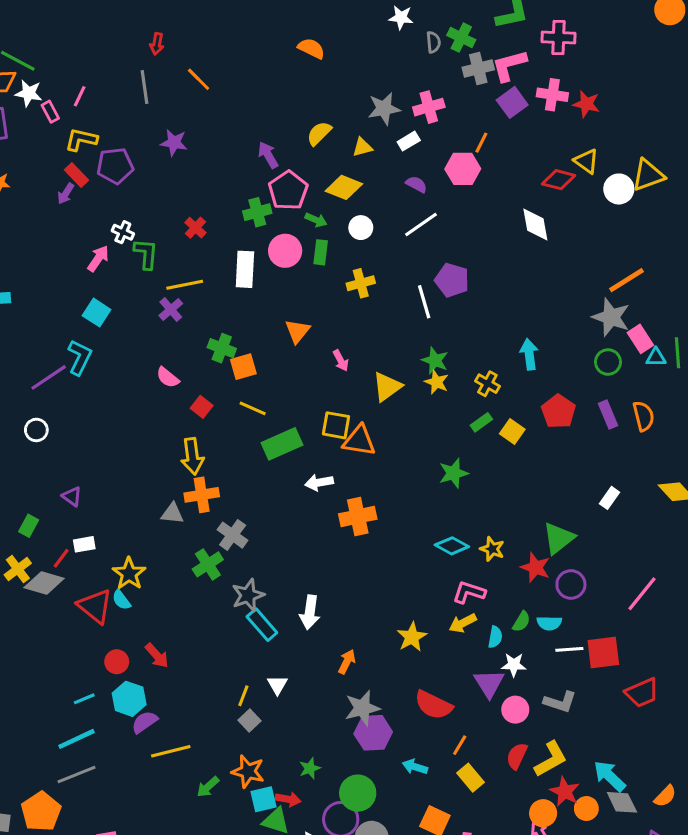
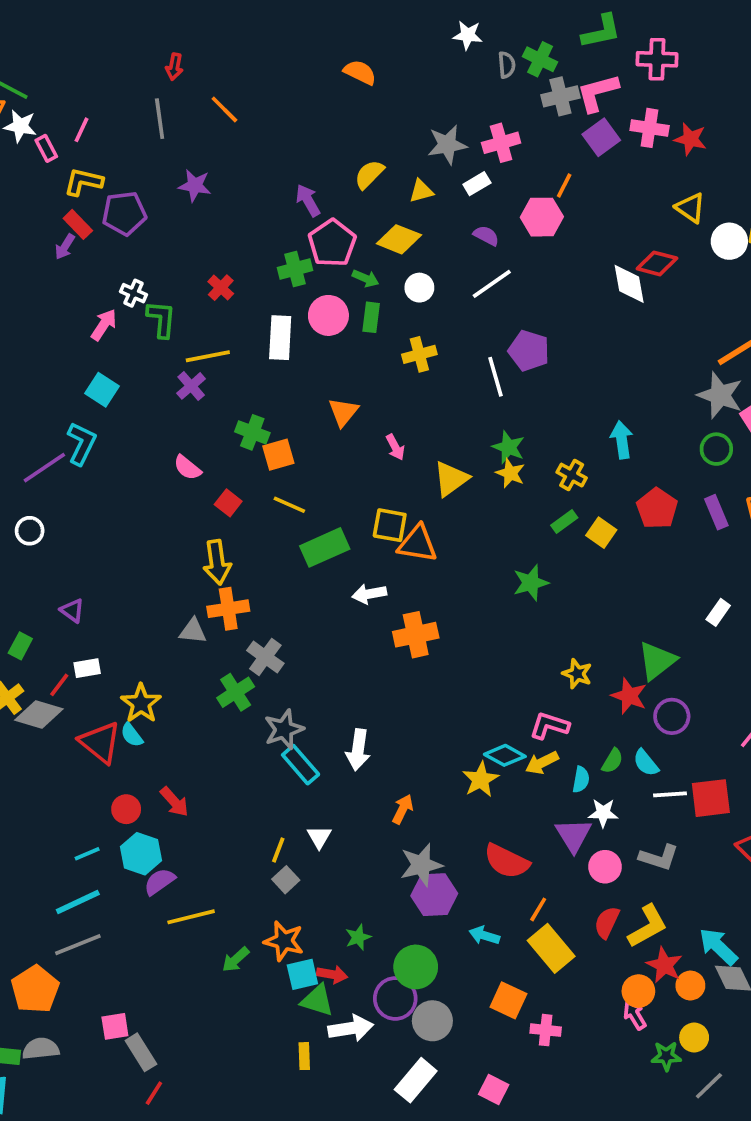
red diamond: (559, 180) -> (657, 263), moved
cyan diamond: (452, 546) -> (505, 755), moved
cyan semicircle: (549, 623) -> (646, 763), turned 50
yellow rectangle: (470, 778) -> (551, 948), size x1.4

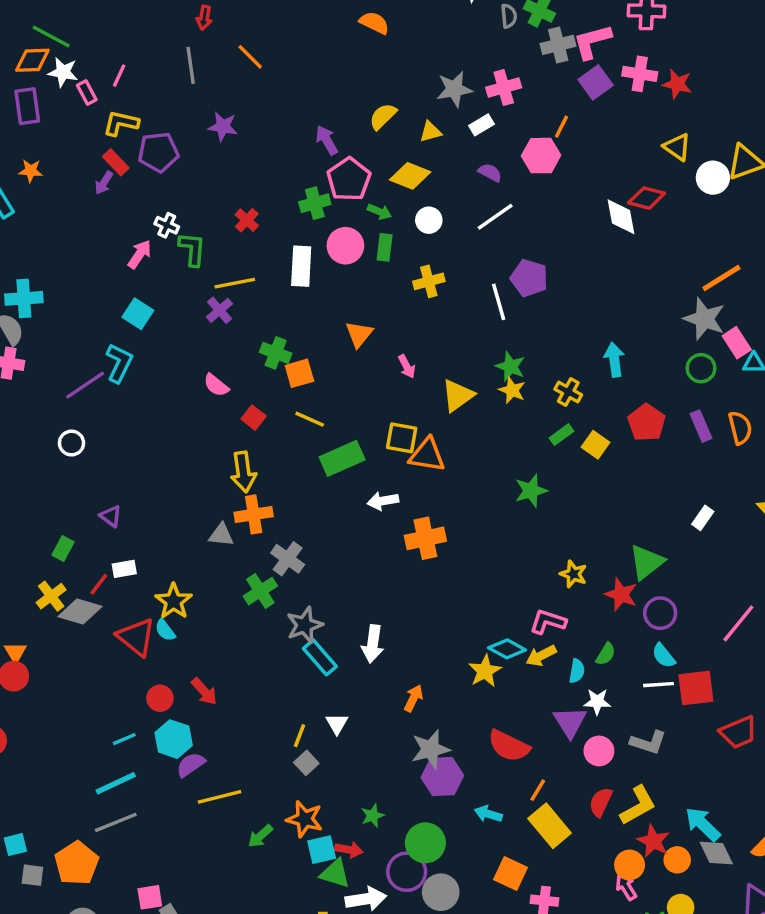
cyan semicircle: (646, 763) -> (664, 656), moved

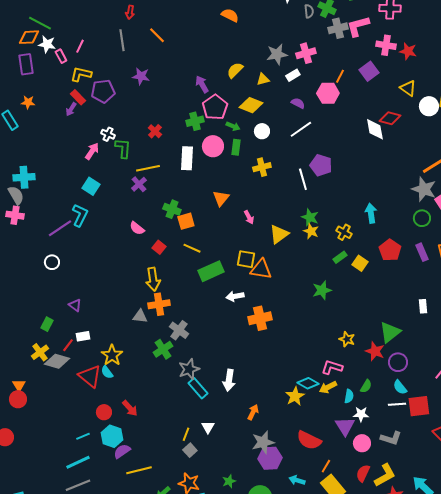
purple square: (596, 82) -> (369, 71), moved
white rectangle: (703, 518) -> (423, 306), turned -40

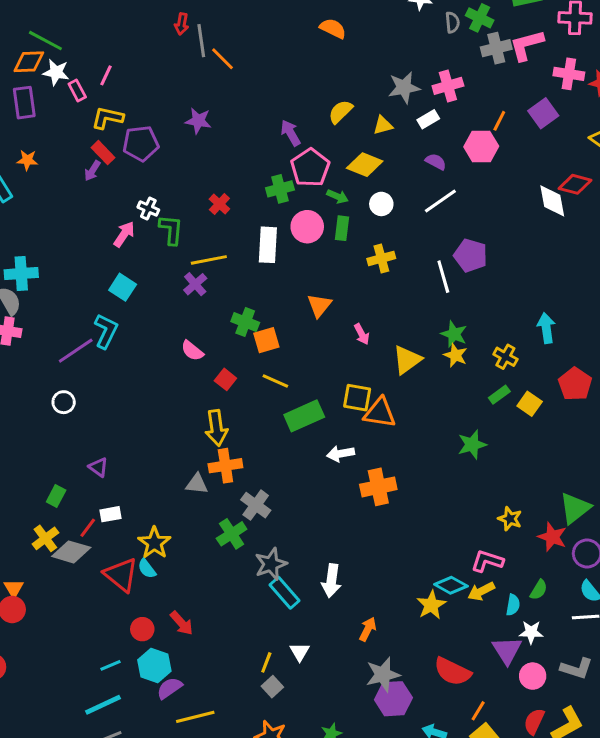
gray line: (122, 40) -> (201, 41), moved

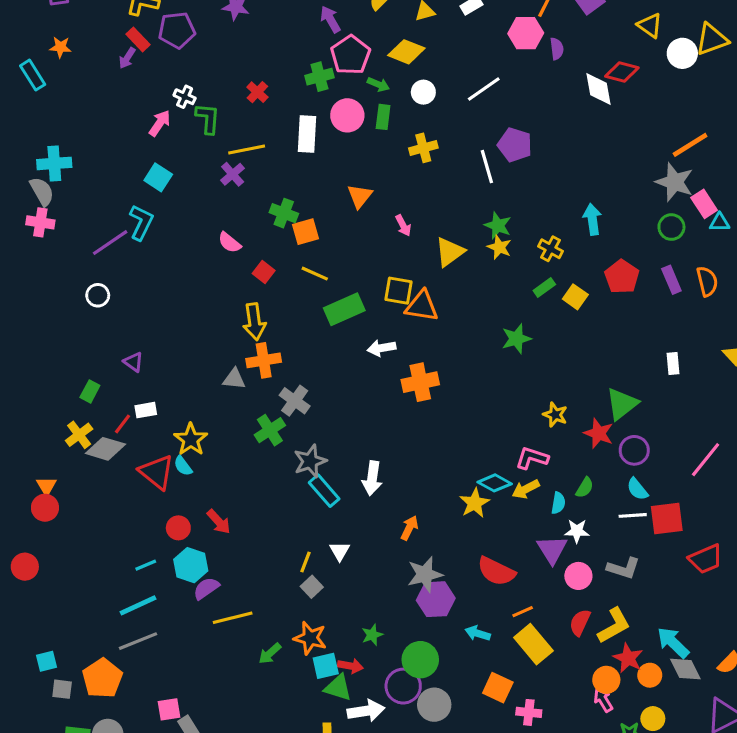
purple semicircle: (436, 162) -> (557, 49), moved, turned 55
orange line: (478, 711) -> (523, 612), turned 35

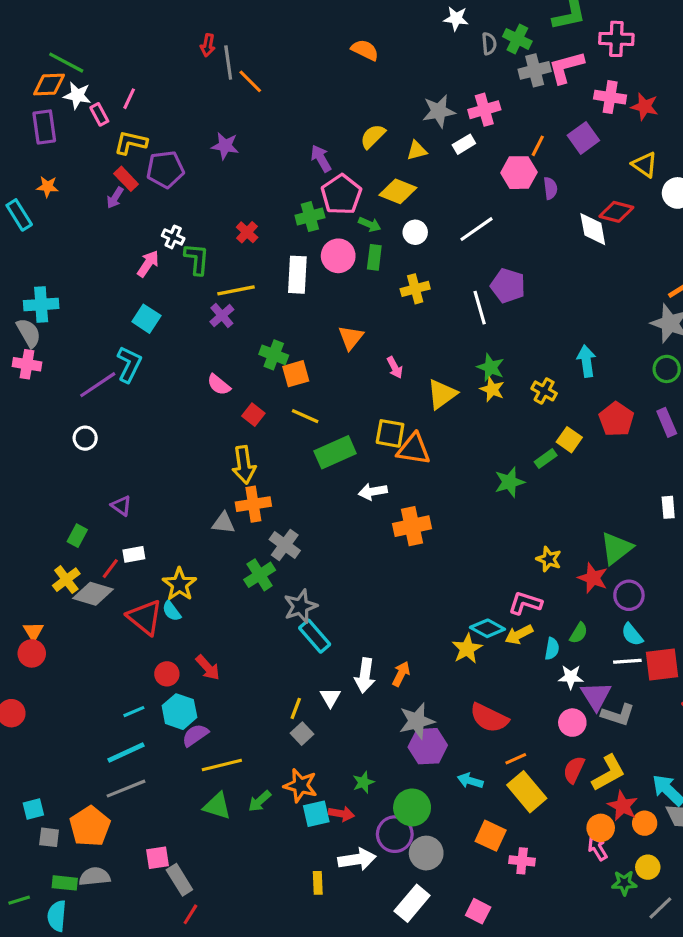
green rectangle: (544, 288) -> (546, 459), moved
white arrow: (372, 478) -> (365, 675), moved
purple triangle: (552, 550) -> (596, 696), moved
green triangle: (338, 688) -> (217, 806), moved

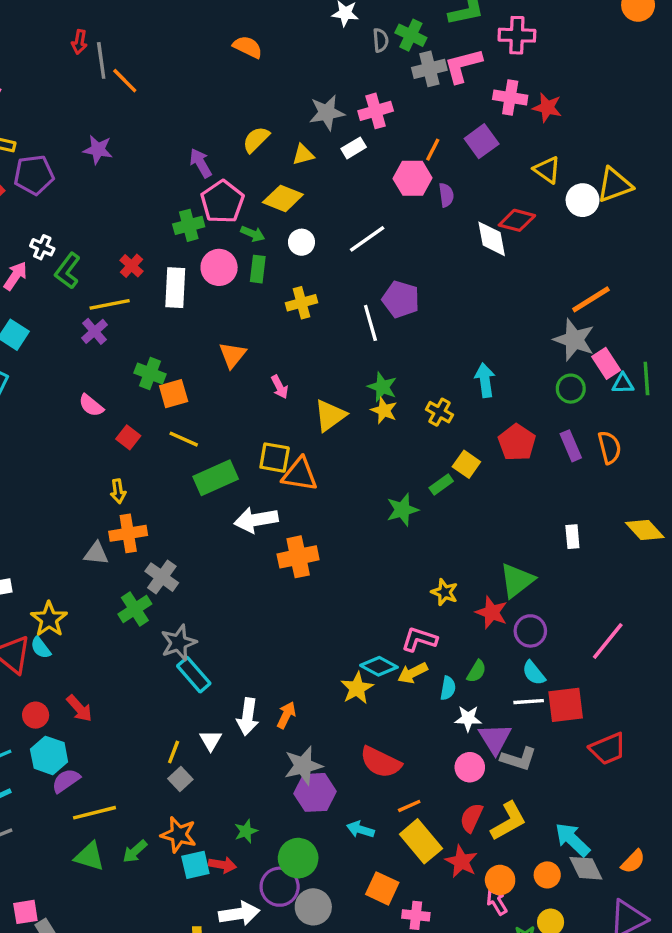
red cross: (247, 232) -> (132, 266), moved
green L-shape: (197, 259) -> (68, 271), turned -148
yellow arrow: (244, 465) -> (118, 491), size x0.6
white arrow: (373, 492) -> (256, 520), size x1.4
red star: (623, 806) -> (461, 861), moved

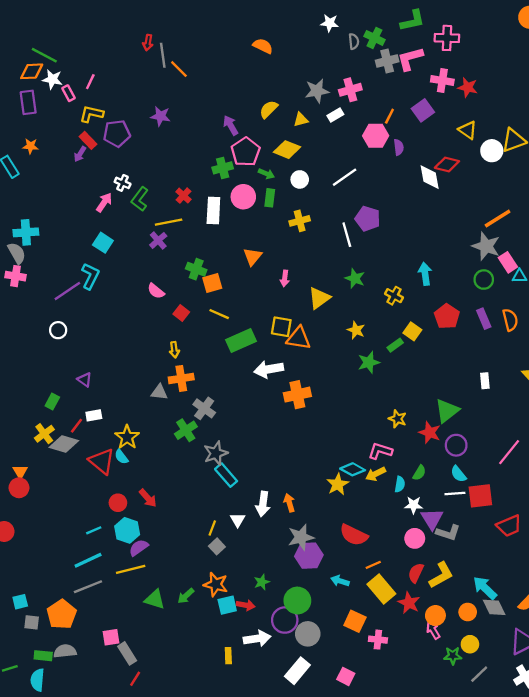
pink arrow: (280, 387) -> (285, 278), turned 35
yellow star: (384, 410) -> (356, 330), moved
orange arrow: (286, 715) -> (289, 503), turned -42
yellow line: (94, 813) -> (131, 569), moved

